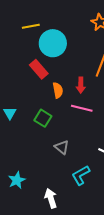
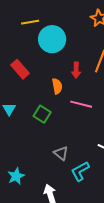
red rectangle: (39, 69) -> (20, 69), moved
red arrow: (81, 85) -> (76, 70), moved
gray triangle: (62, 147) -> (61, 153), moved

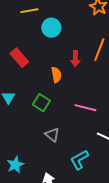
cyan circle: (52, 39) -> (51, 28), size x0.7
pink line: (81, 104) -> (85, 108), moved
gray triangle: (61, 153) -> (52, 135), moved

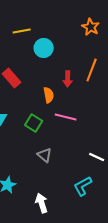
pink line: (85, 108) -> (66, 117), moved
cyan L-shape: (79, 160) -> (83, 186), moved

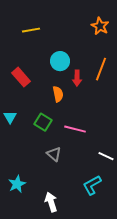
cyan circle: (44, 48) -> (60, 61), moved
pink line: (66, 117) -> (75, 129), moved

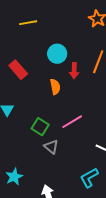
green square: (43, 122) -> (40, 127), moved
pink line: (75, 129) -> (72, 122), turned -45

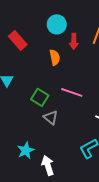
pink line: (72, 122) -> (72, 92), turned 50
cyan star: (14, 177) -> (26, 150), moved

